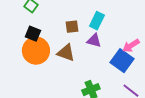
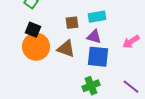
cyan rectangle: (97, 21) -> (97, 17), turned 54
blue square: (122, 61) -> (98, 57), moved, turned -30

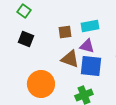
orange circle: (36, 47) -> (41, 84), moved
brown triangle: (66, 49) -> (70, 59), moved

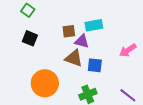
purple triangle: (87, 46) -> (82, 41), moved
blue square: (91, 66) -> (95, 65), size x0.7

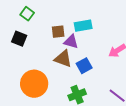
green square: (28, 10) -> (27, 14), moved
blue square: (95, 65) -> (84, 66), turned -35

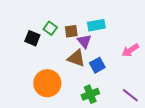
green square: (27, 14) -> (50, 28), moved
purple triangle: (71, 42) -> (84, 41), turned 35

